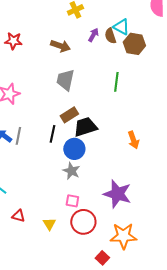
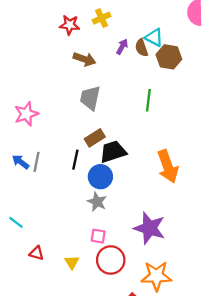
red star: (13, 41) -> (70, 25), moved
orange arrow: (133, 140) -> (168, 166), size x1.6

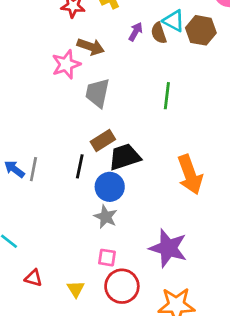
brown hexagon: (169, 57) -> (201, 30), moved
pink star: (26, 114) -> (66, 64), moved

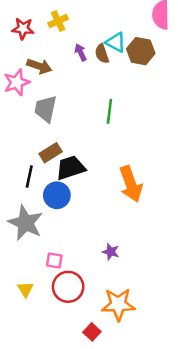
purple arrow: (136, 32) -> (81, 52), turned -54
gray star: (106, 217) -> (25, 223), moved, size x1.6
purple star: (168, 248) -> (111, 252), size x0.5

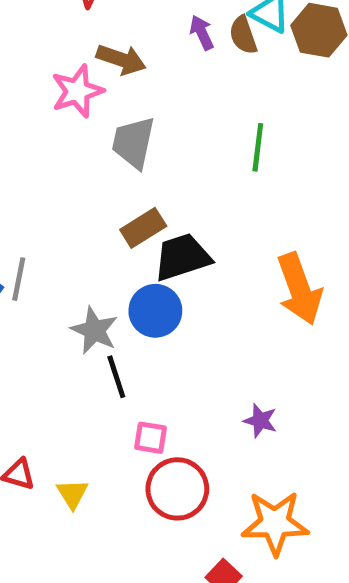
black line: (29, 176) -> (116, 377), moved, turned -30
gray star: (25, 223) -> (94, 330), moved, size x0.7
yellow triangle: (25, 289) -> (72, 494), moved

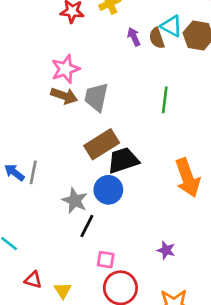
brown arrow: (121, 59) -> (64, 96), moved
brown rectangle: (143, 228) -> (102, 144), size x1.4
black line: (116, 377) -> (87, 226), turned 45

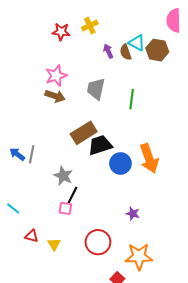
gray trapezoid: (96, 97) -> (96, 89), moved
blue circle: (108, 190) -> (120, 163), moved
pink square: (106, 260) -> (65, 208), moved

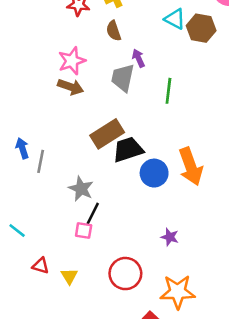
purple arrow: (108, 51) -> (138, 58), moved
brown semicircle: (126, 52) -> (114, 31), moved
blue arrow: (17, 154) -> (22, 148), moved, turned 35

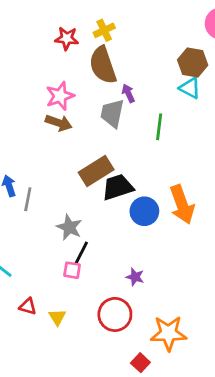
cyan triangle: (175, 19) -> (190, 88), moved
brown semicircle: (114, 31) -> (103, 65), size x1.8
purple star: (170, 237) -> (135, 277), moved

